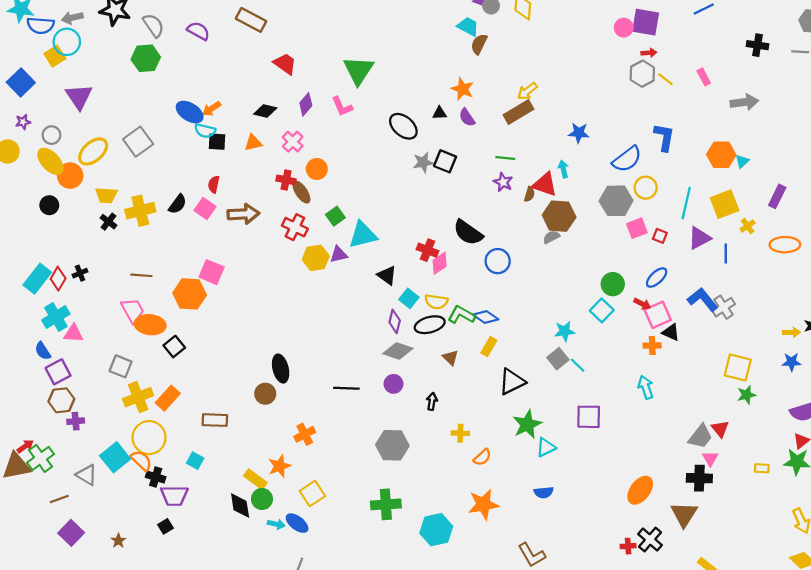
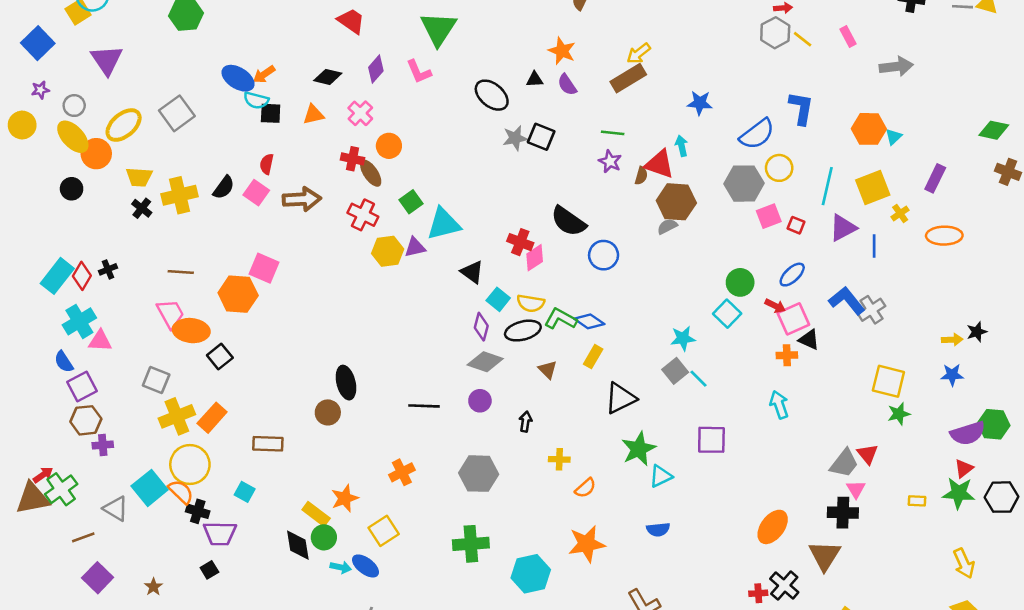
orange cross: (305, 434) -> (402, 472), moved

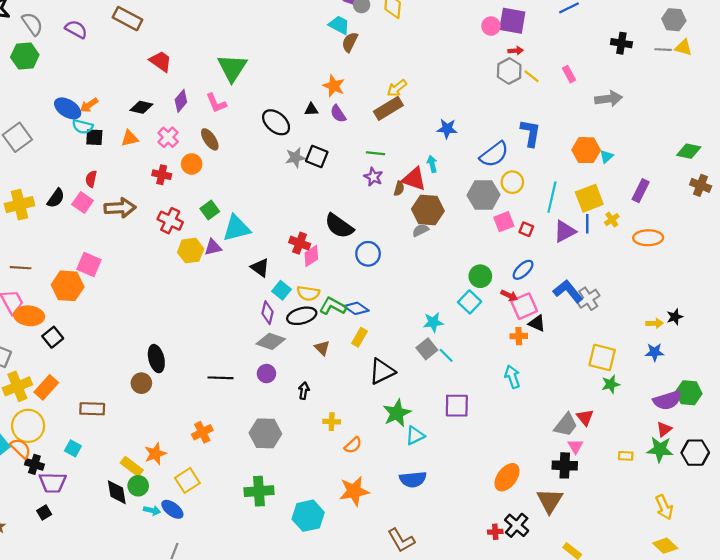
brown ellipse: (371, 173) -> (210, 139), moved
blue line: (874, 246) -> (587, 224), moved
blue semicircle: (658, 530) -> (413, 479), size x1.4

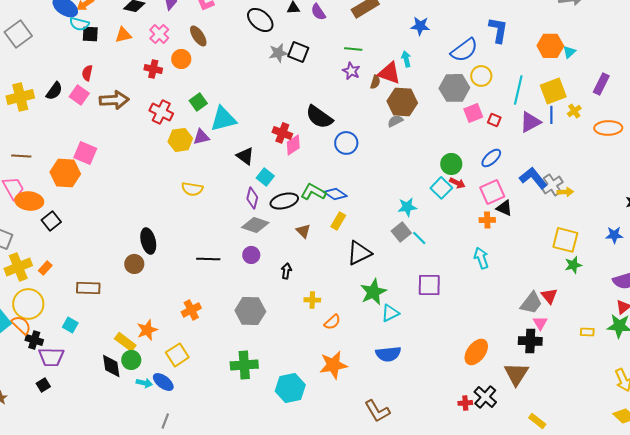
yellow semicircle: (308, 293) -> (192, 189), moved
red arrow: (509, 295) -> (457, 183), moved
yellow arrow: (655, 323) -> (565, 192), moved
orange rectangle: (46, 387) -> (45, 268), size x0.6

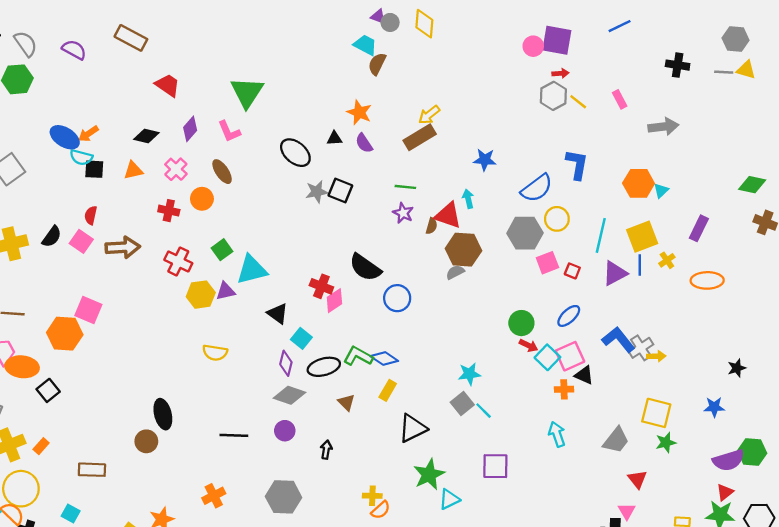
cyan square: (441, 188) -> (547, 357), moved
yellow cross: (312, 300) -> (372, 496), moved
gray trapezoid: (531, 303) -> (616, 440), moved

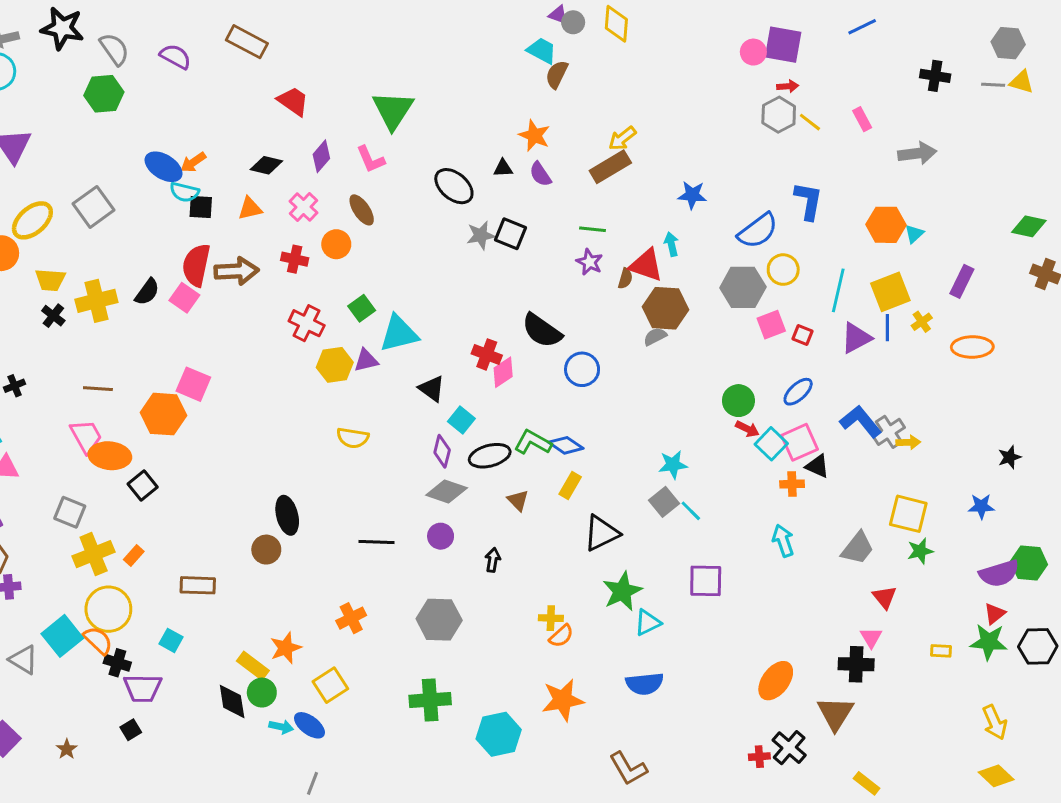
red semicircle: (91, 215) -> (196, 265), size x1.8
brown arrow: (123, 247) -> (237, 271), moved

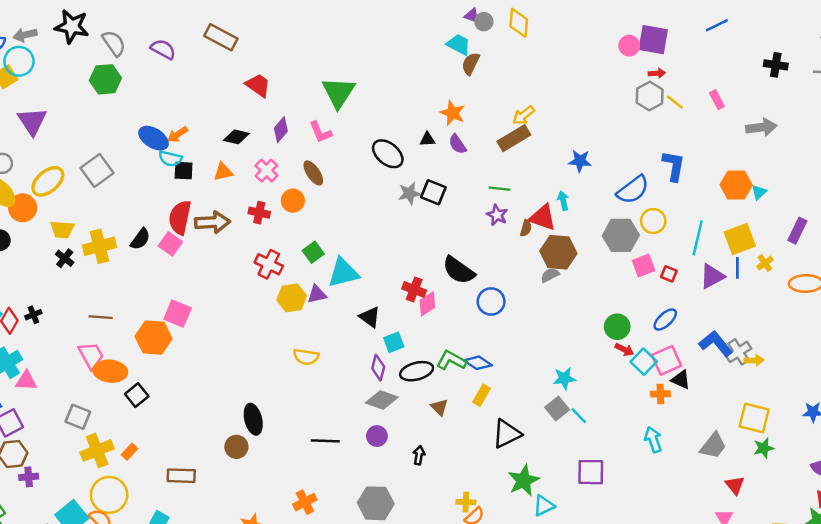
cyan square: (461, 420) -> (394, 342), turned 30

